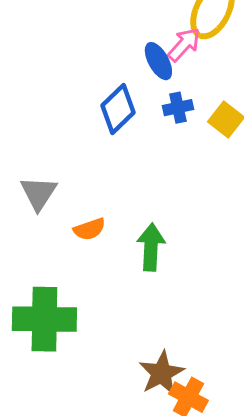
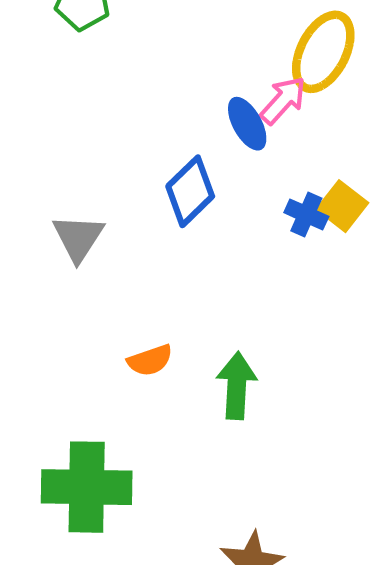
blue cross: (178, 108) -> (306, 215), moved, turned 36
gray triangle: (38, 193) -> (78, 238), moved

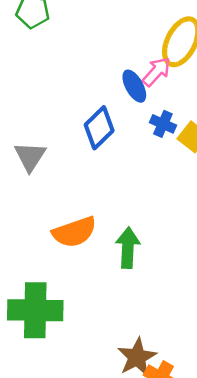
blue cross: (306, 215) -> (163, 124), moved
orange semicircle: (150, 360) -> (74, 232), size x1.6

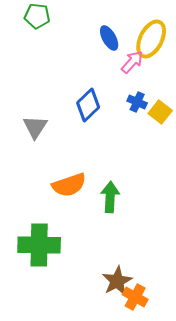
blue ellipse: (134, 86) -> (109, 38), moved

